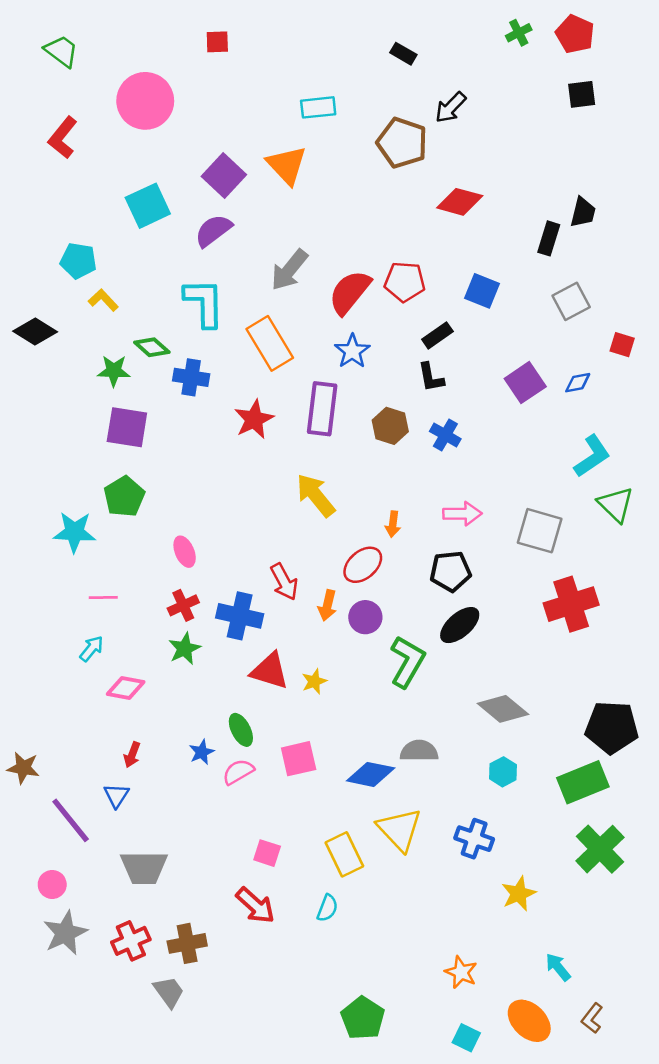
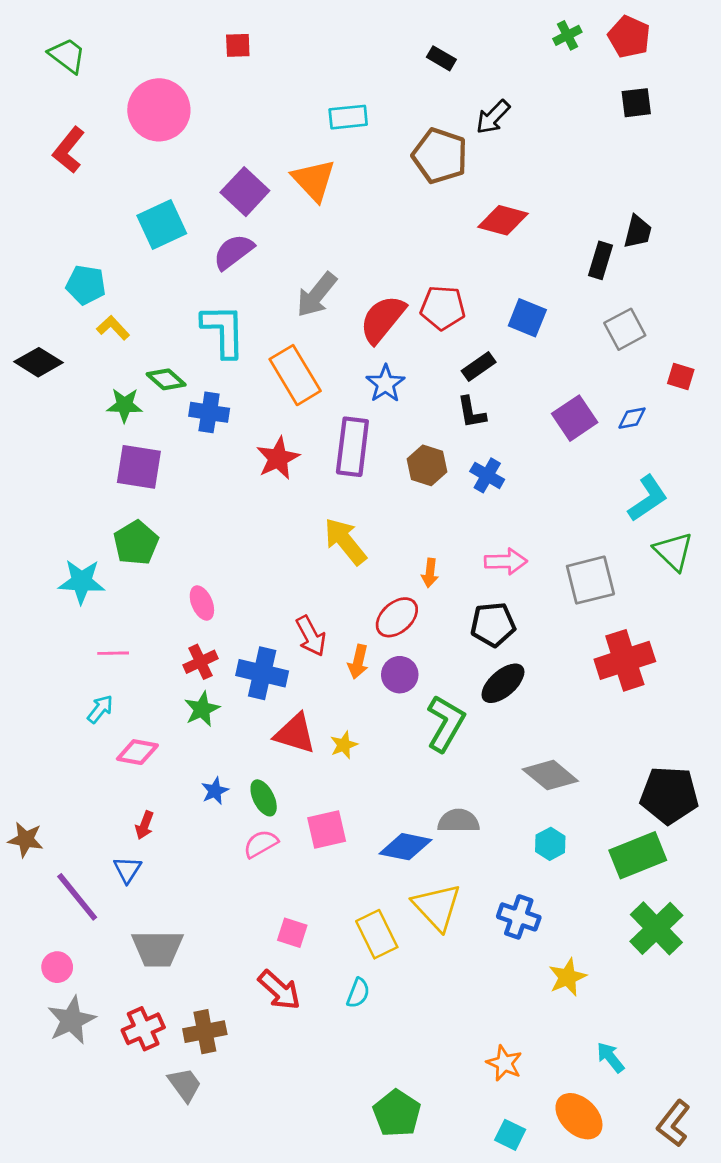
gray square: (540, 531) -> (590, 580), turned -30
blue star: (202, 752) -> (215, 791), moved
brown L-shape: (592, 1018) -> (674, 1123), moved, size x1.4

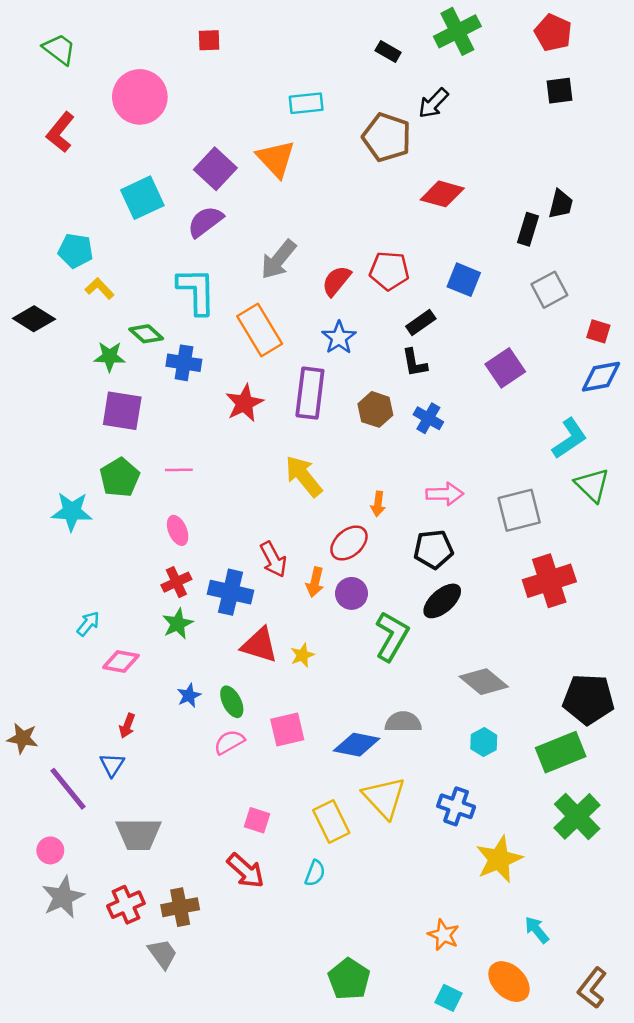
green cross: (567, 35) -> (457, 31), moved, size x1.8
red semicircle: (383, 319) -> (336, 281), size x0.7
blue diamond: (632, 418) -> (601, 377), moved, size x1.6
pink line: (113, 653) -> (179, 470), moved
yellow star: (567, 977) -> (499, 859), size x1.4

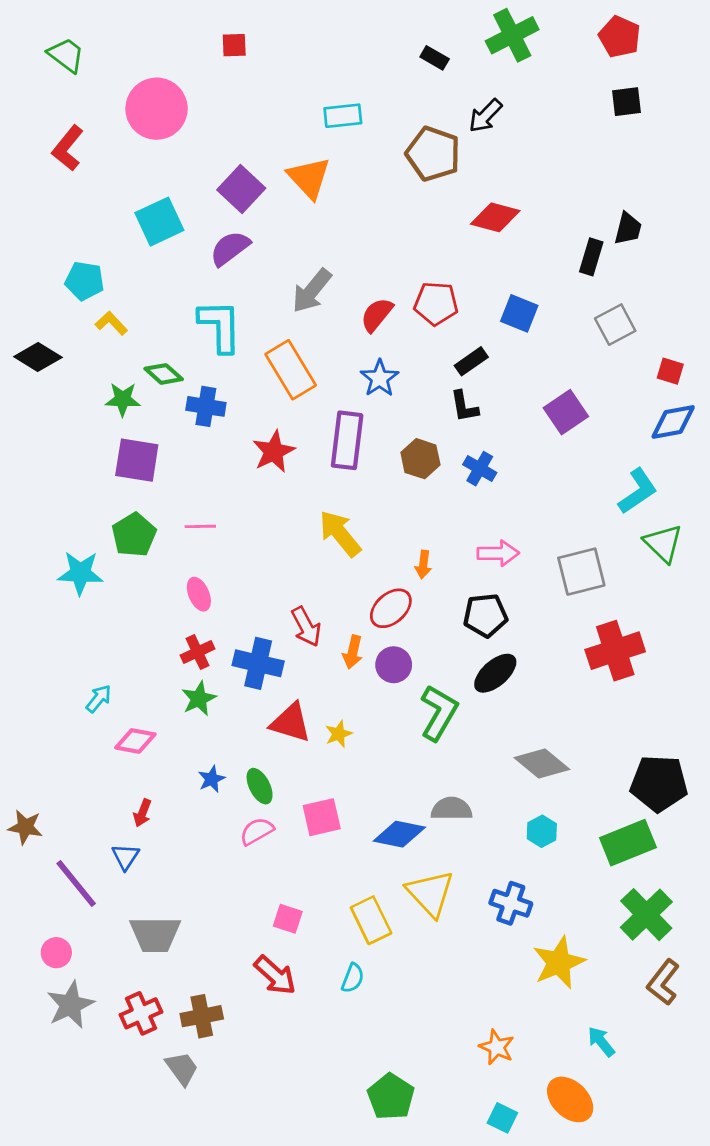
brown L-shape: (592, 988) -> (663, 982), moved

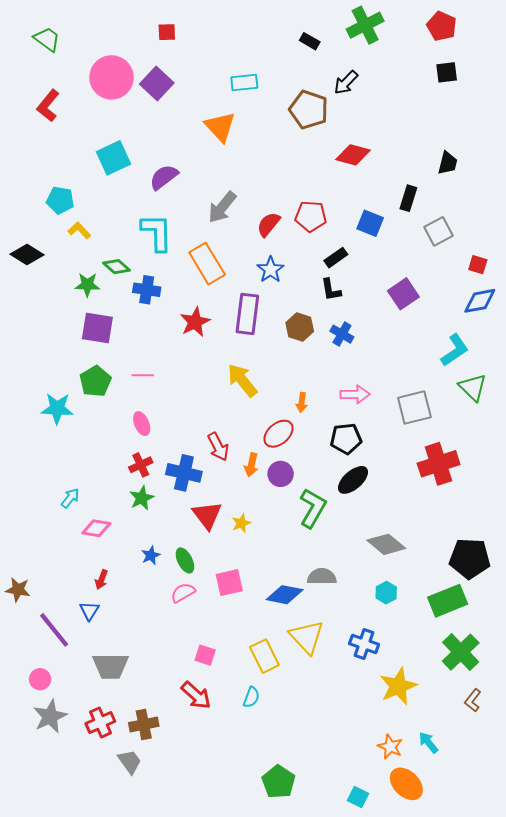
purple square: (241, 189) -> (157, 83), moved
black rectangle: (591, 257) -> (408, 198), moved
red triangle: (291, 723) -> (207, 515), turned 36
brown L-shape: (663, 982) -> (473, 700), size x0.7
orange star: (497, 1047) -> (390, 747), moved

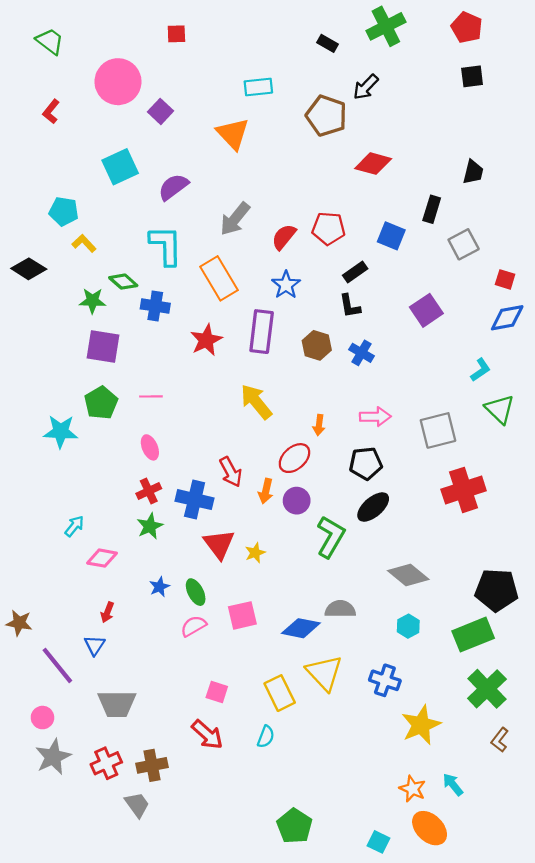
purple square: (157, 83) -> (161, 111), moved, size x0.7
red L-shape: (48, 106) -> (51, 111), size x0.7
cyan L-shape: (455, 350) -> (481, 370), size x0.7

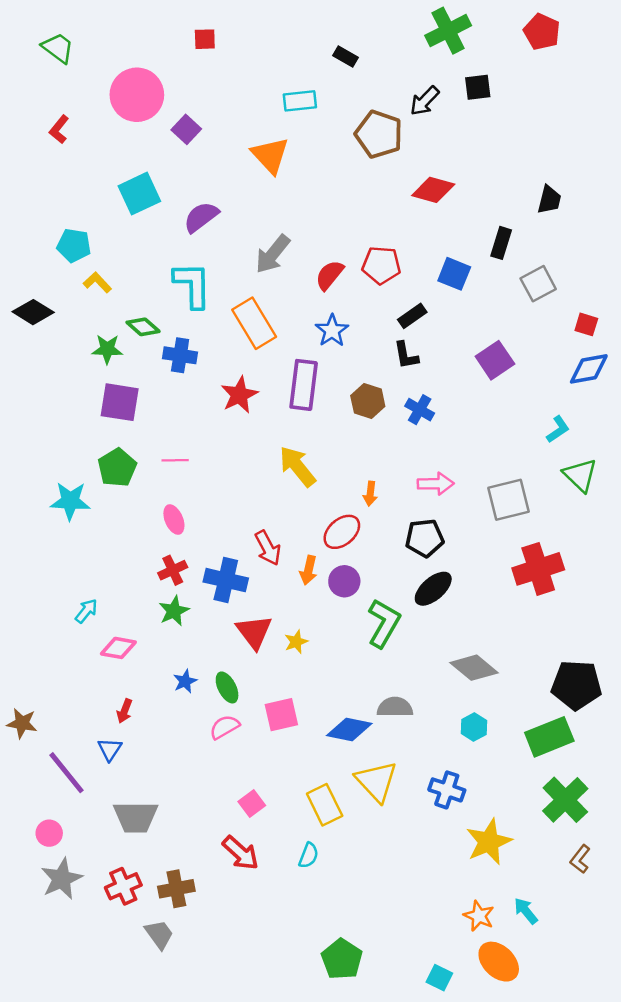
black rectangle: (327, 43) -> (346, 56), moved
black square: (472, 76) -> (478, 87), moved
pink square: (217, 692) -> (252, 804), turned 35

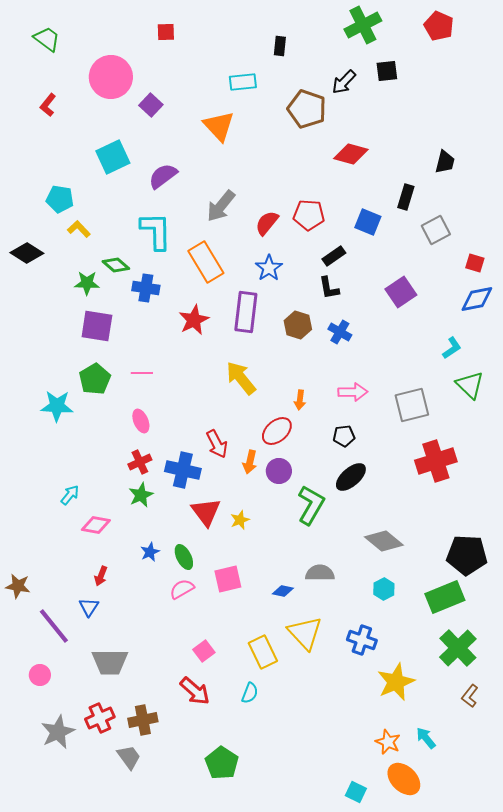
black rectangle: (346, 56) -> (280, 46), turned 66
black pentagon: (425, 538) -> (344, 436), size x0.7
blue diamond: (349, 729) -> (283, 591), size x0.6
gray star: (62, 879) -> (58, 732), moved
green pentagon: (342, 959) -> (222, 763), moved

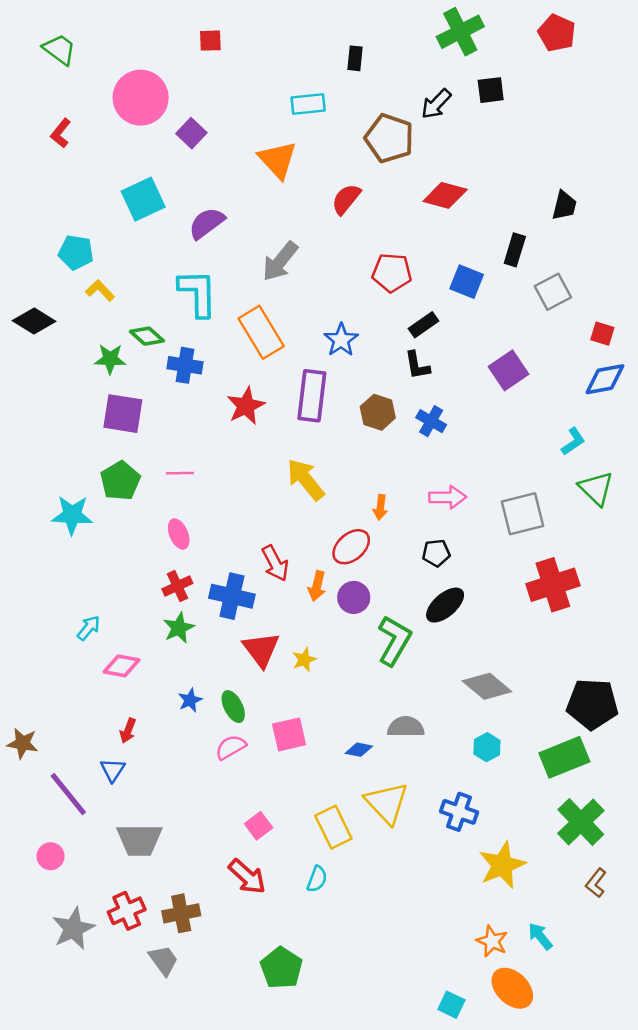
red semicircle: (267, 223) -> (346, 199), moved

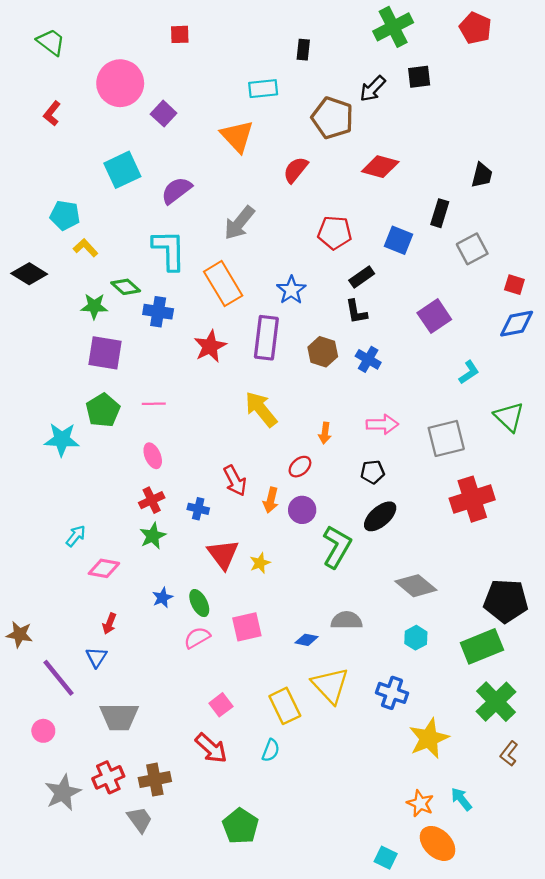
cyan L-shape: (573, 441) -> (469, 372), moved
red ellipse: (351, 547) -> (300, 467), size x0.7
blue cross: (232, 596) -> (198, 509), size x0.6

